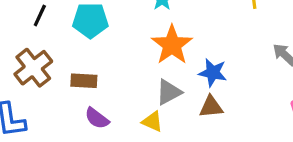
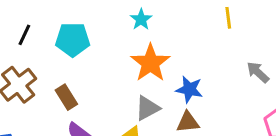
brown rectangle: (84, 81) -> (66, 97), turned 55

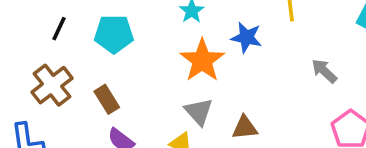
blue star: (189, 89) -> (246, 37), moved
gray triangle: (147, 108) -> (199, 112), turned -44

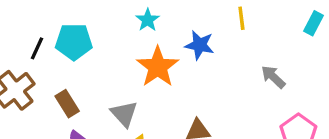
black line: (59, 29) -> (37, 48), moved
gray triangle: (199, 112) -> (124, 114), moved

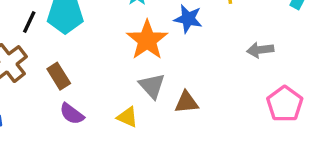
gray arrow: (273, 77) -> (260, 50), turned -50
gray triangle: (124, 114) -> (152, 86), moved

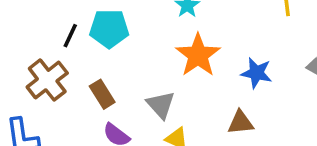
blue star: (188, 19) -> (257, 73), moved
gray triangle: (152, 86) -> (161, 105), moved

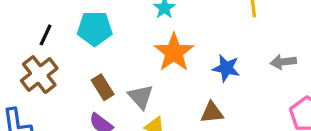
black line: (70, 36) -> (46, 35), moved
brown rectangle: (102, 94) -> (103, 87), moved

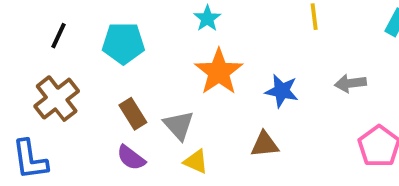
black line: (46, 35) -> (59, 36), moved

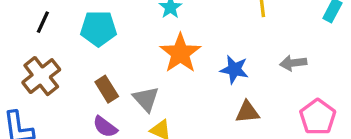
brown triangle: (265, 144) -> (247, 112), moved

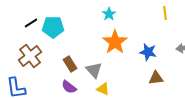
black line: (43, 22) -> (31, 23), turned 32
cyan pentagon: (98, 29) -> (53, 27), moved

